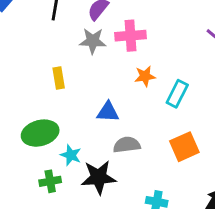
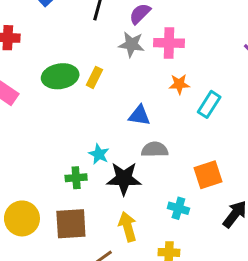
yellow rectangle: (59, 78) -> (94, 77), turned 30
green ellipse: (40, 133) -> (60, 76), moved
orange square: (184, 147) -> (208, 175), moved

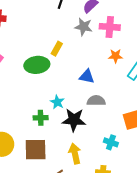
green ellipse: (60, 76) -> (37, 65), moved

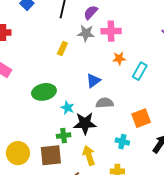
yellow rectangle: (57, 49) -> (62, 48), moved
green ellipse: (37, 65) -> (44, 92), moved
blue triangle: (87, 76) -> (93, 81), turned -42
green cross: (41, 118) -> (64, 136), moved

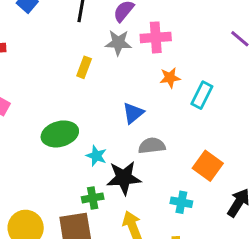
orange square: (141, 118) -> (208, 166), turned -30

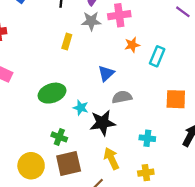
orange square: (208, 166) -> (176, 99), moved, turned -30
green cross: (93, 198) -> (59, 137), moved, turned 35

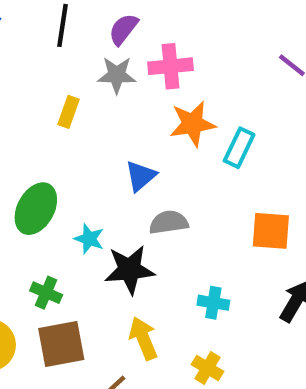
orange star: (132, 45) -> (193, 124), size x1.5
green ellipse: (52, 93) -> (36, 209), turned -45
yellow cross: (146, 173) -> (208, 368), turned 35

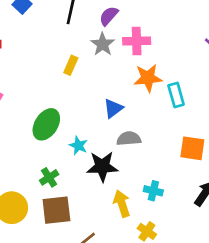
gray star: (117, 75) -> (103, 44), turned 30
cyan rectangle: (239, 148) -> (176, 95), turned -45
green cross: (46, 293) -> (49, 177), turned 30
yellow arrow: (143, 338) -> (122, 204), moved

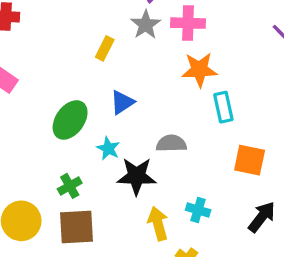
cyan rectangle: (176, 95) -> (223, 107), moved
blue triangle: (113, 108) -> (122, 102), moved

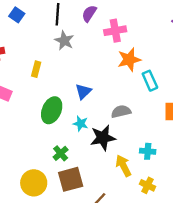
gray star: (146, 25) -> (64, 41), moved
yellow rectangle: (105, 48) -> (36, 69), moved

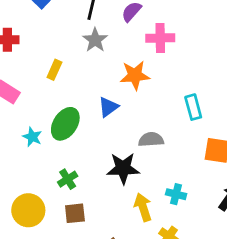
orange star: (129, 59) -> (135, 75), moved
cyan star: (81, 124) -> (32, 137), moved
brown square: (71, 179) -> (75, 213), size x0.7

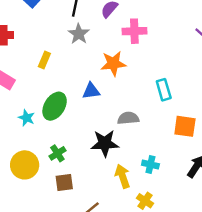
blue triangle: (108, 107) -> (91, 91), turned 30
yellow circle: (28, 210) -> (25, 165), moved

